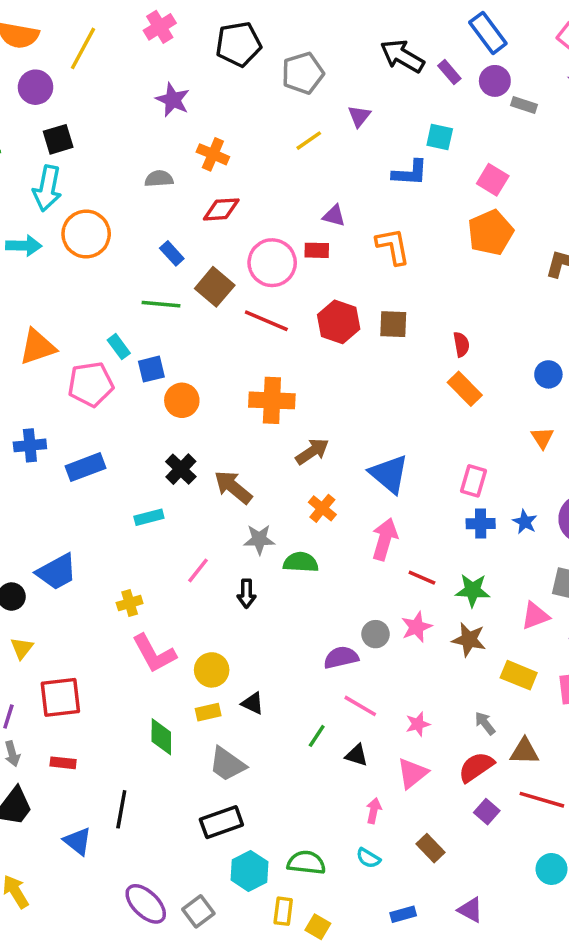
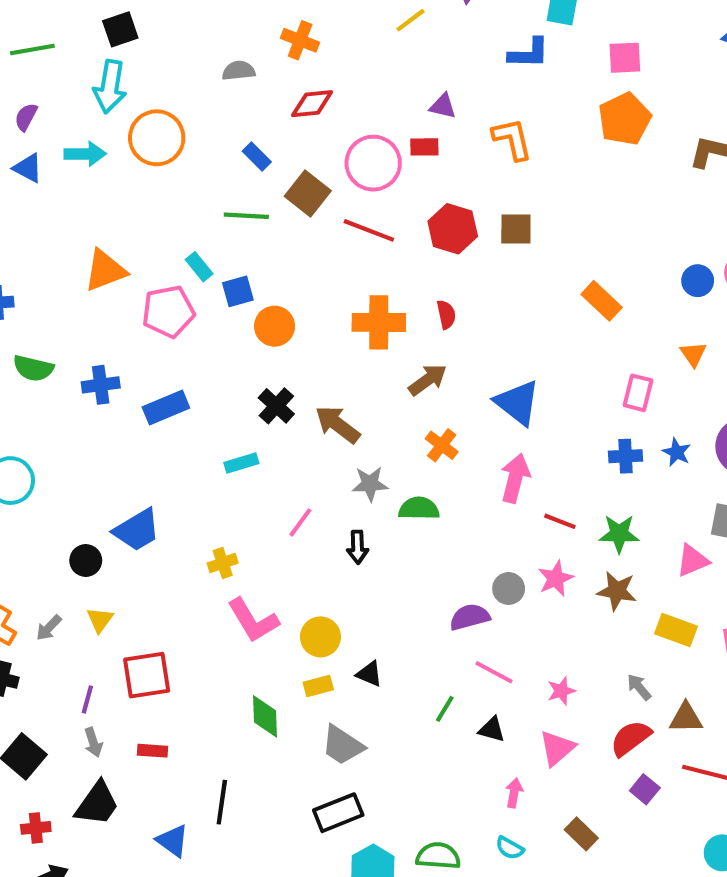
pink square: (493, 180) -> (625, 58), turned -32
red semicircle: (461, 344) -> (446, 315), moved
pink rectangle: (474, 481) -> (638, 393), moved

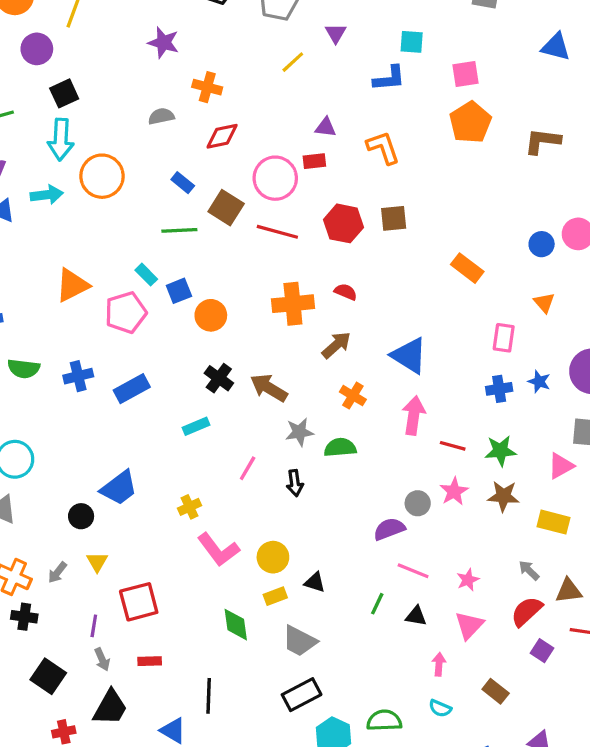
red semicircle: (446, 315) -> (346, 292), turned -50

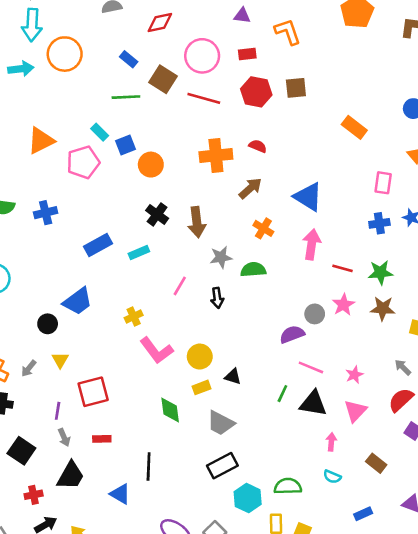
red rectangle: (314, 161) -> (247, 54), moved
brown arrow: (269, 388) -> (197, 222), turned -128
blue rectangle: (132, 389) -> (98, 245), moved
black triangle: (416, 616) -> (313, 403), size x1.6

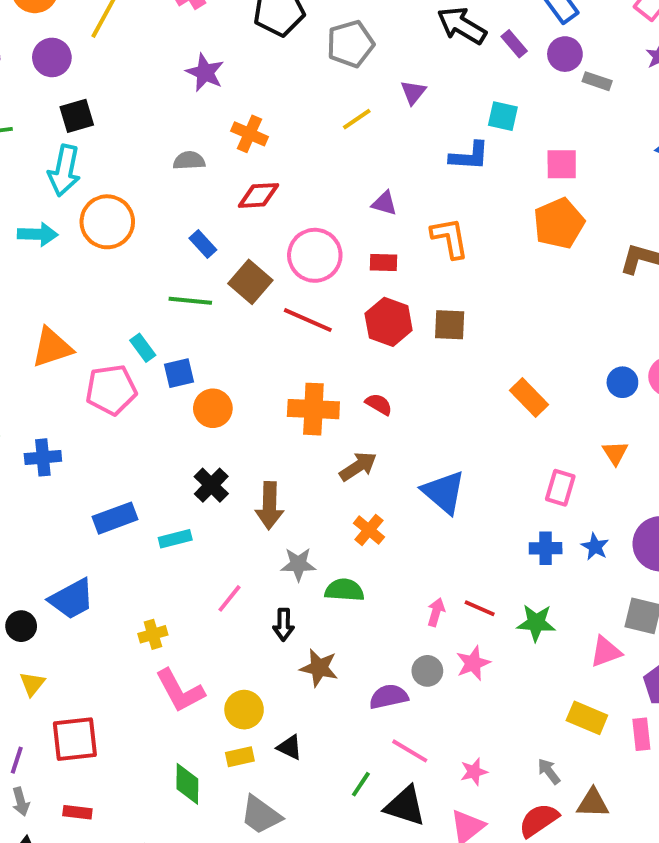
pink arrow: (312, 244) -> (436, 612), moved, size x0.6
brown star: (383, 308) -> (319, 668), moved

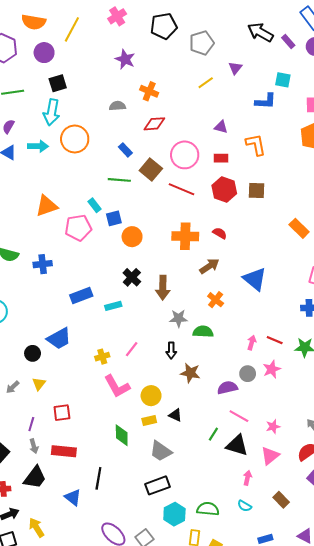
pink line: (230, 598) -> (132, 349), moved
red square: (75, 739) -> (62, 413), size x0.7
red rectangle: (77, 812) -> (64, 451), size x1.6

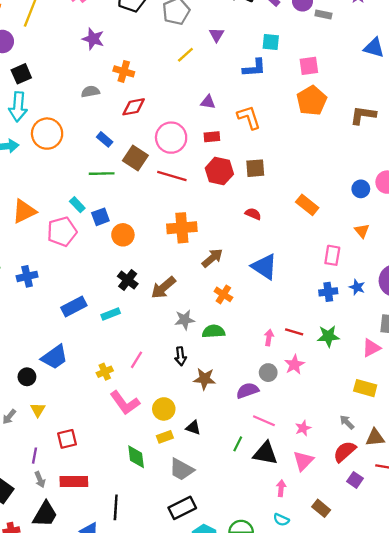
red semicircle: (220, 233) -> (253, 214), moved
brown arrow: (163, 288) -> (163, 288), turned 55

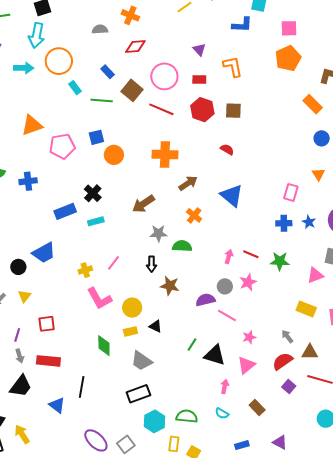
purple triangle: (208, 102) -> (199, 50), turned 32
cyan rectangle: (77, 205) -> (75, 88), moved
orange rectangle: (307, 205) -> (313, 104), moved
black cross: (128, 280) -> (93, 193), moved
pink line: (264, 421) -> (227, 316), moved

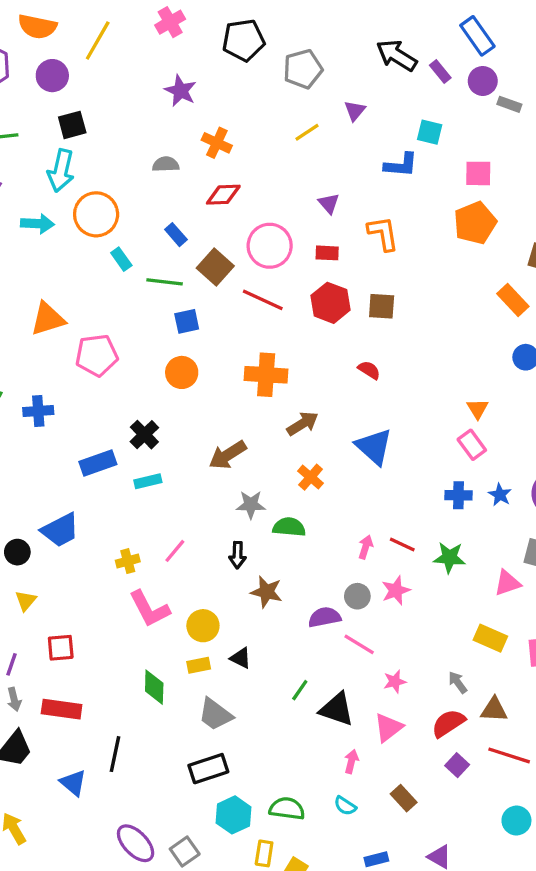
blue square: (96, 137) -> (187, 321), moved
orange triangle: (318, 174) -> (478, 409), moved
pink rectangle: (291, 192) -> (472, 445), turned -54

